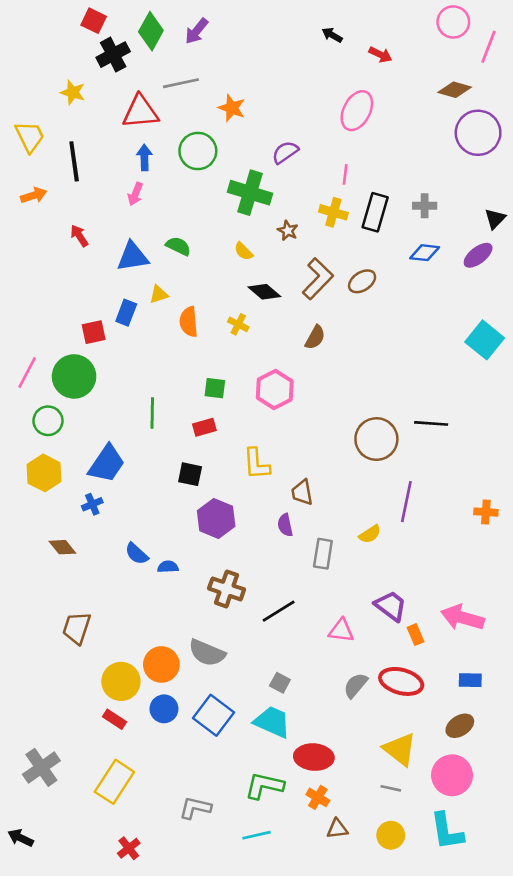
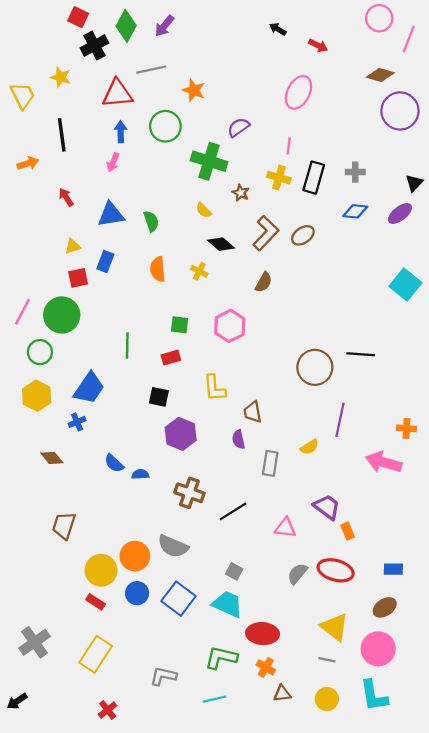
yellow trapezoid: (30, 137) -> (22, 96), moved
green semicircle: (178, 246) -> (151, 221), moved, turned 45
yellow triangle: (159, 294) -> (73, 246), moved
pink arrow: (462, 618) -> (384, 462), moved
black arrow: (21, 838) -> (17, 701), turned -60

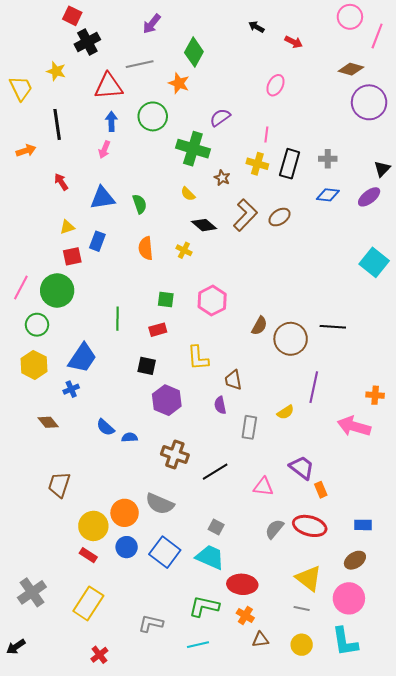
green diamond: (126, 26) -> (194, 52), moved
pink ellipse: (299, 92) -> (275, 85), size x0.7
brown semicircle: (264, 282) -> (259, 326), moved

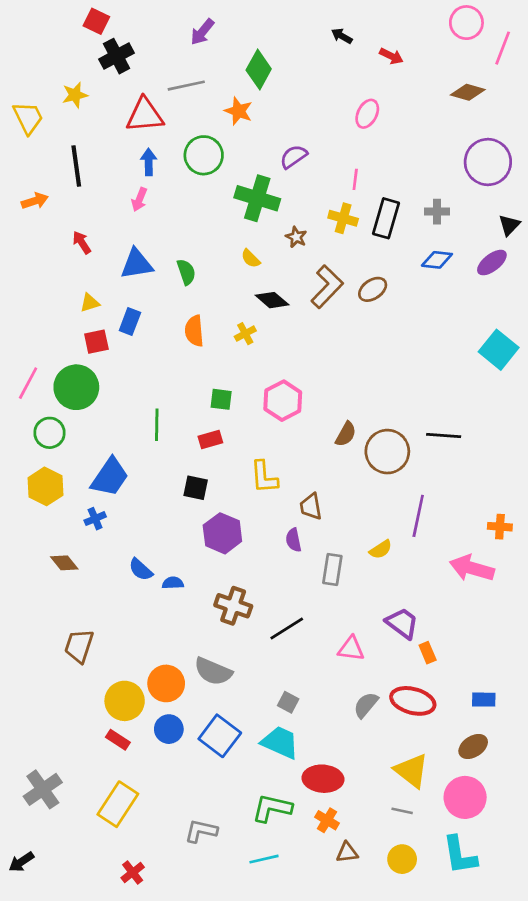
yellow star: (56, 71) -> (75, 95), turned -30
purple circle: (369, 102) -> (488, 162), moved
yellow cross: (184, 250) -> (245, 334), turned 35

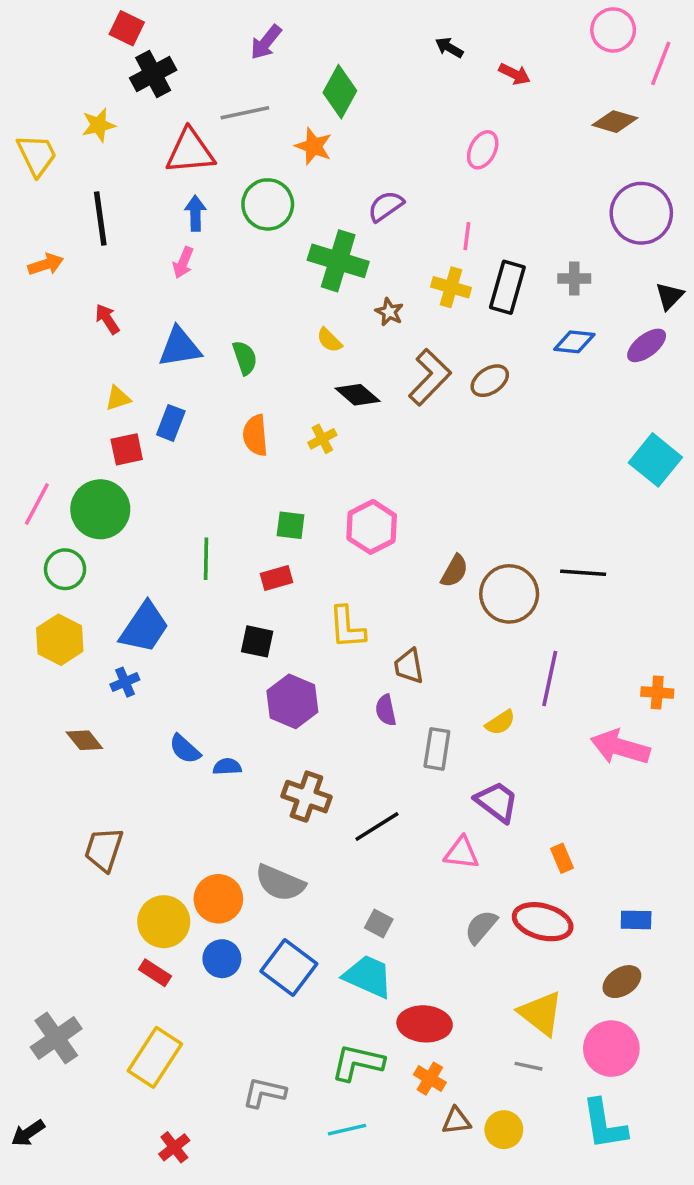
purple trapezoid: (402, 623) -> (497, 802), moved
yellow circle: (402, 859) -> (504, 1130), moved

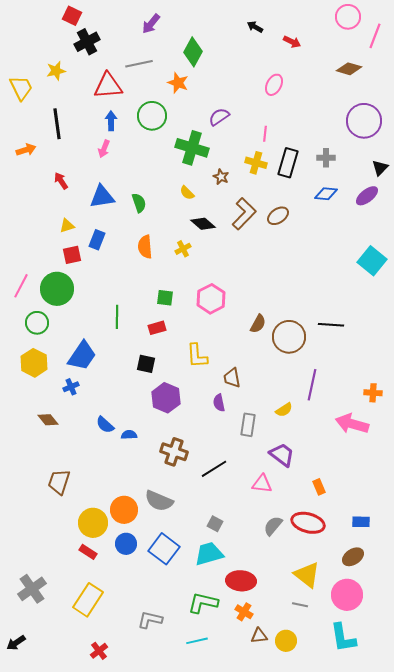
cyan trapezoid: (368, 976) -> (209, 554), turned -40

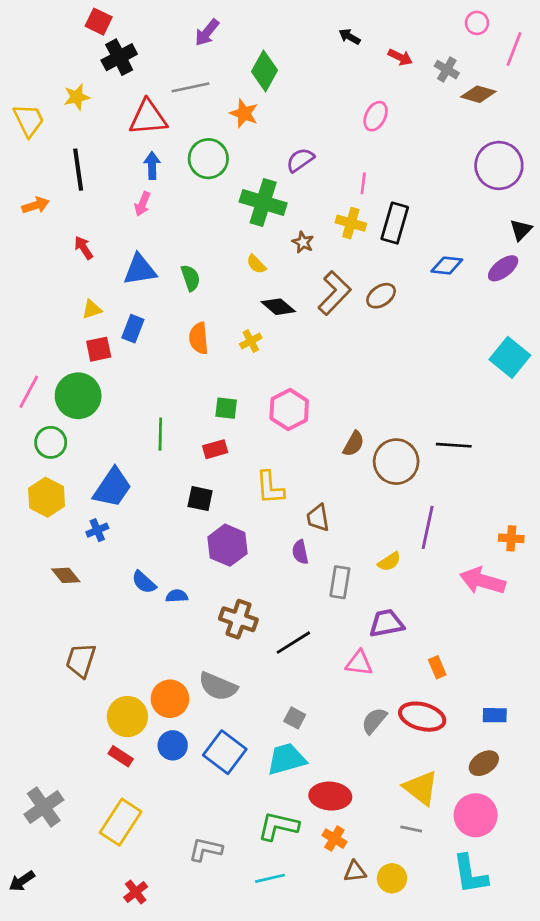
pink circle: (348, 17) -> (477, 23), size x0.7
gray cross: (326, 158) -> (447, 70), moved, turned 30
purple trapezoid: (282, 455) -> (387, 623), turned -48

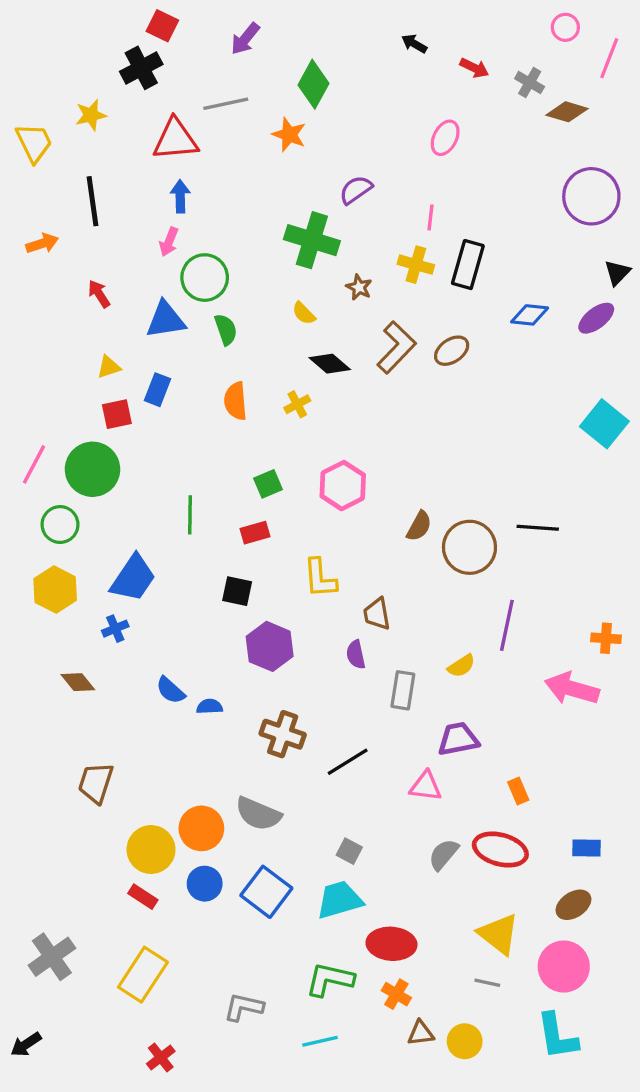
red square: (99, 22) -> (162, 26), moved
green circle: (208, 159) -> (205, 278), moved
green square: (226, 408) -> (268, 484), turned -30

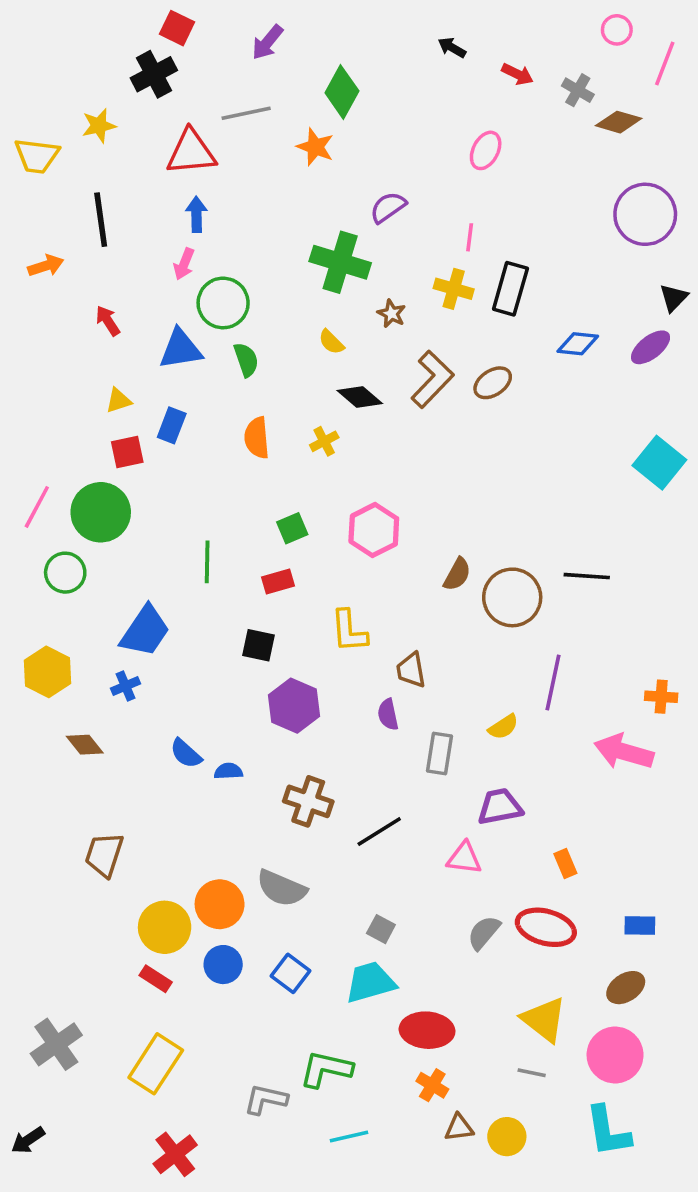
yellow trapezoid: (34, 143) -> (37, 156), turned 123
yellow hexagon: (55, 590) -> (47, 672), moved
blue square: (266, 892) -> (290, 973), size x0.7
green L-shape: (330, 980) -> (326, 1069), moved
red cross: (161, 1058) -> (175, 1154), size x1.4

